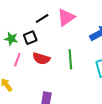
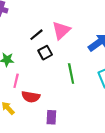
black square: (30, 38) -> (45, 53), moved
red semicircle: (41, 59) -> (31, 97), moved

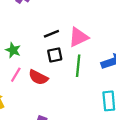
green line: (71, 73) -> (78, 66), moved
red semicircle: (31, 97) -> (38, 77), moved

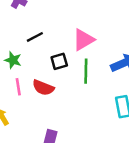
black line: (51, 34) -> (35, 37), moved
pink line: (16, 75) -> (18, 87), turned -35

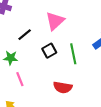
pink triangle: (83, 40) -> (55, 21), moved
red semicircle: (43, 88) -> (63, 87), moved

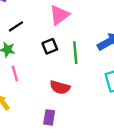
black line: (25, 35) -> (16, 26), moved

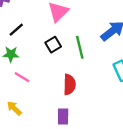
pink line: (15, 73) -> (22, 77), turned -35
red semicircle: (60, 87) -> (69, 85), turned -96

